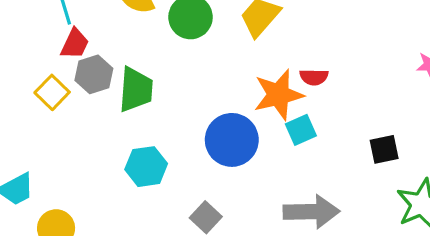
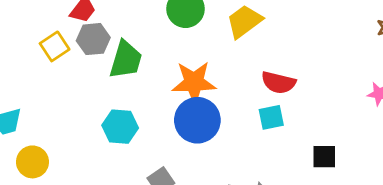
red semicircle: (314, 77) -> (278, 83), size x1.4
orange star: (278, 95) -> (194, 82), moved
cyan square: (301, 130) -> (271, 117), moved

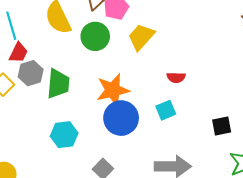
red semicircle: (278, 83) -> (176, 77), size x0.7
cyan square: (271, 117) -> (166, 110), moved

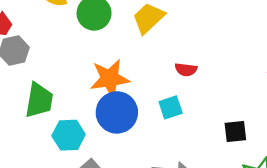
green trapezoid: (58, 84) -> (39, 100), moved
cyan hexagon: (64, 135) -> (69, 135), moved

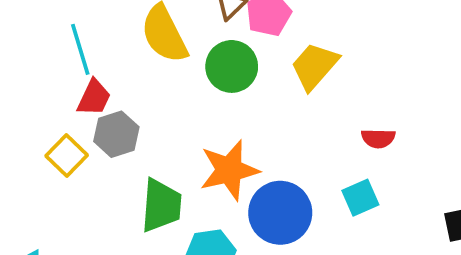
orange star: (110, 79) -> (229, 170), moved

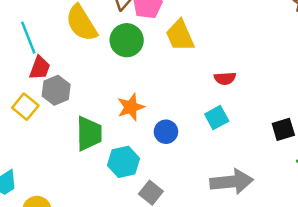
yellow trapezoid: (314, 66) -> (180, 35), turned -60
orange star: (229, 170) -> (131, 107), size x0.7
blue circle: (280, 213) -> (166, 132), size x0.6

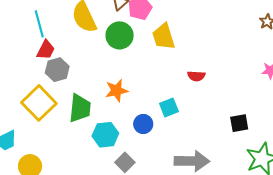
yellow square: (25, 107) -> (39, 103), moved, size x1.6
cyan square: (217, 118) -> (169, 107), moved
blue circle: (166, 132) -> (143, 124), moved

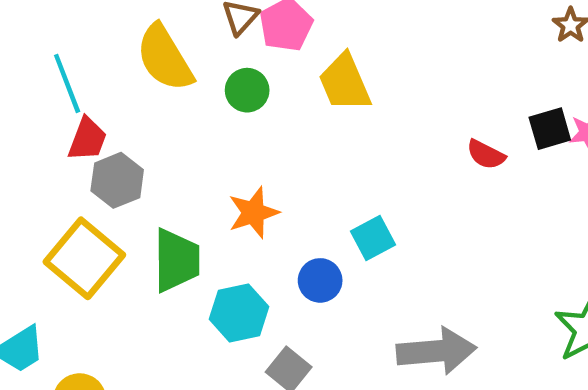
green circle: (120, 35) -> (247, 90), size x0.7
red semicircle: (196, 76) -> (486, 155), moved, turned 30
black square: (239, 123) -> (550, 129), moved

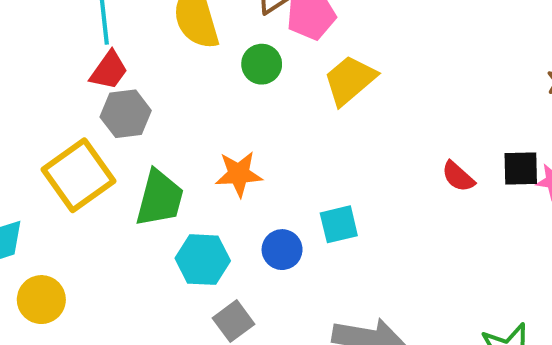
yellow trapezoid: (345, 83) -> (350, 80), turned 58

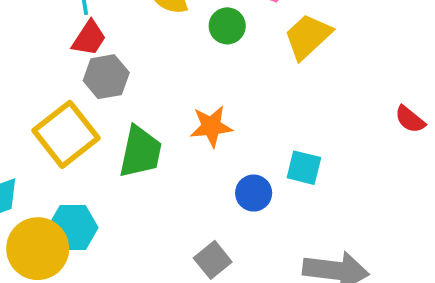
cyan square: (339, 224) -> (304, 168), turned 30
cyan hexagon: (203, 260) -> (73, 228), moved
yellow circle: (41, 300) -> (38, 249), size x1.4

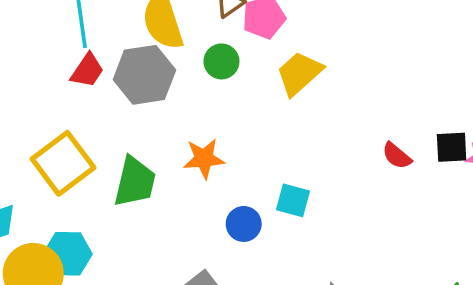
gray hexagon: (106, 77) -> (144, 75), moved, size x1.4

